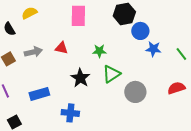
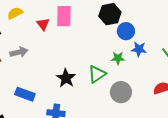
red triangle: (61, 48) -> (43, 24), moved, turned 40
green star: (99, 51) -> (118, 58), moved
blue rectangle: (39, 94) -> (25, 94), turned 36

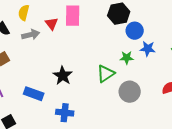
yellow semicircle: (15, 13) -> (24, 13), turned -49
gray arrow: (19, 52) -> (31, 35), moved
black star: (66, 78) -> (63, 76), moved

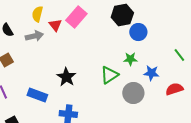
yellow semicircle: (24, 13) -> (37, 14), moved
pink rectangle: (73, 16) -> (76, 17), turned 40
blue star: (148, 49) -> (151, 73), moved

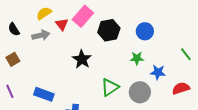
yellow semicircle: (37, 14) -> (44, 13), turned 42
black hexagon: (122, 15) -> (109, 30), moved
green triangle: (109, 75) -> (110, 87), moved
black star: (66, 77) -> (82, 59), moved

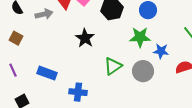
green star: (137, 58) -> (140, 37), size x1.5
brown square: (13, 59) -> (16, 38), turned -32

